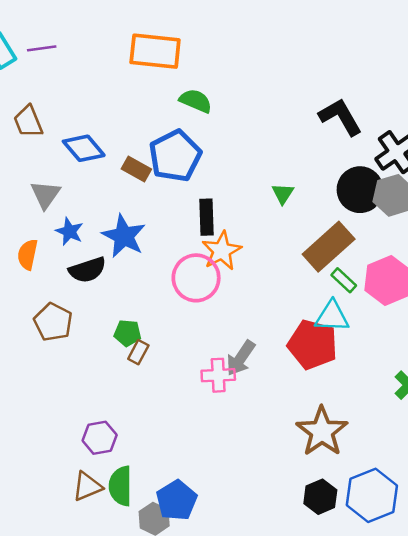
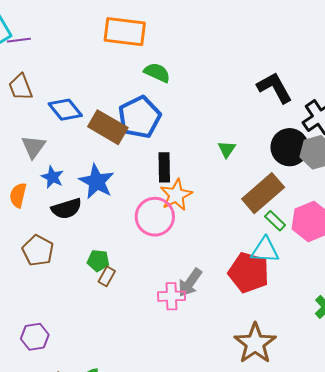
purple line: (42, 48) -> (19, 40), moved
brown rectangle: (136, 169) -> (108, 127), size x1.6
purple hexagon: (100, 438) -> (35, 337), moved

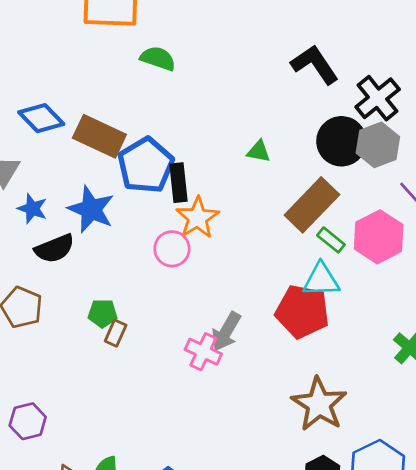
blue pentagon: (140, 117) -> (146, 165), moved
green triangle: (227, 149) -> (259, 151), turned -48
pink circle: (155, 217) -> (172, 249), size x0.7
pink cross: (171, 296) -> (203, 352), turned 32

